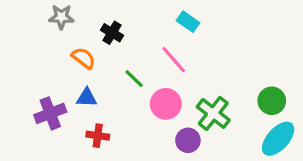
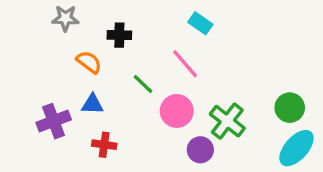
black cross: (112, 33) -> (119, 35), turned -30

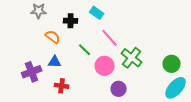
cyan rectangle: (200, 23) -> (97, 13), moved
green cross: (227, 121) -> (132, 58), moved

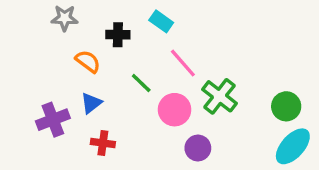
blue triangle: (55, 62) -> (91, 103), turned -40

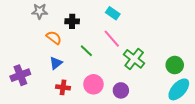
cyan rectangle: (161, 21) -> (113, 13), moved
pink circle: (175, 110) -> (93, 84), moved
purple cross: (53, 120) -> (20, 75), moved

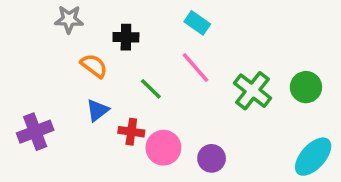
green cross: (134, 59) -> (253, 91), moved
green circle: (175, 65) -> (306, 87), moved
red cross: (63, 87) -> (131, 132), moved

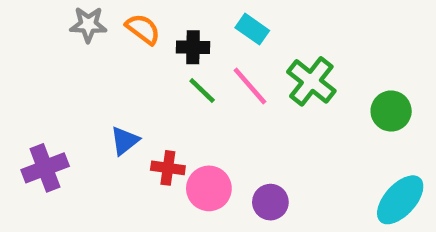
black cross: (126, 37) -> (193, 47), moved
orange semicircle: (94, 66) -> (143, 29), moved
green line: (151, 89) -> (202, 91), moved
green cross: (253, 91) -> (311, 81), moved

